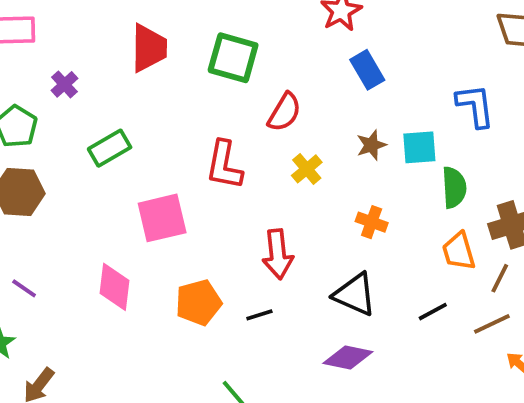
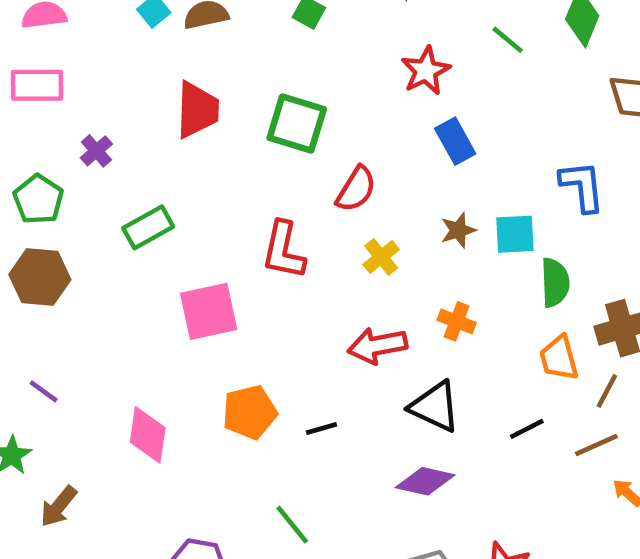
red arrow: (278, 254) -> (377, 346), moved, turned 84
pink diamond: (115, 287) -> (148, 435), moved

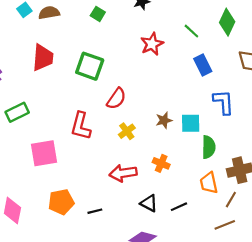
blue rectangle: (455, 141) -> (203, 65), moved
black triangle: (435, 407) -> (149, 203), size x0.7
black line: (527, 429) -> (179, 207), moved

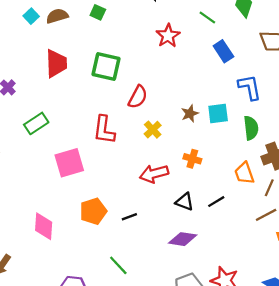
green square: (98, 14) -> (98, 12), moved
green semicircle: (209, 147) -> (251, 128), moved

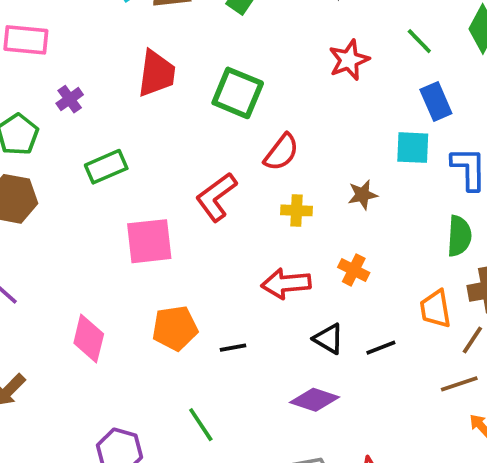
cyan square: (218, 113) -> (413, 148), moved
red L-shape: (104, 130) -> (216, 197), turned 36
yellow cross: (153, 130) -> (297, 210), turned 36

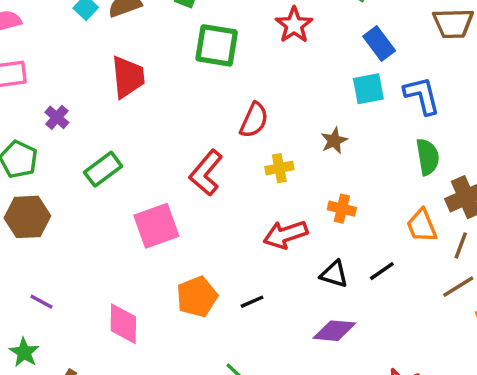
green square: (238, 93) -> (217, 45), moved

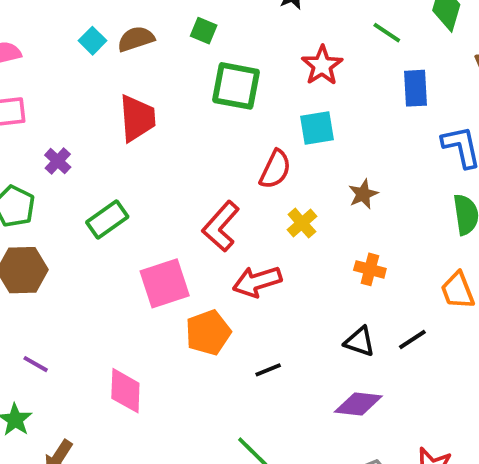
blue rectangle: (379, 44) -> (416, 88), turned 32
cyan square: (368, 89) -> (317, 128), moved
yellow cross: (279, 168) -> (302, 223), turned -32
red arrow: (285, 235) -> (257, 282), moved
orange pentagon: (197, 297) -> (208, 333), moved

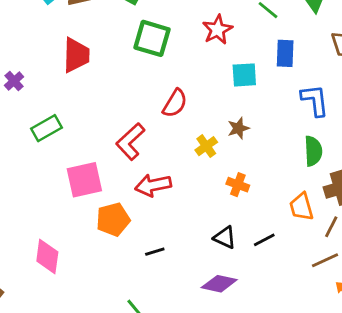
cyan square: (317, 128) -> (244, 75), moved
yellow cross: (302, 223) -> (206, 146), moved

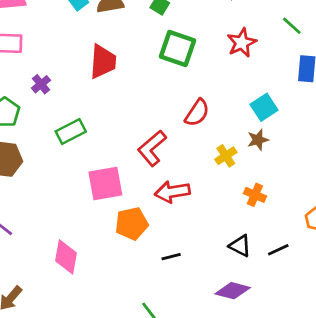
cyan square: (244, 75) -> (264, 107), moved, turned -32

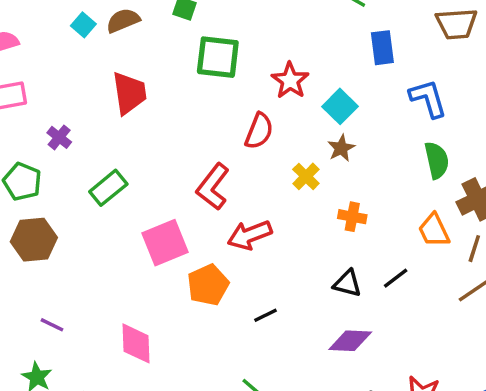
red star: (242, 43) -> (290, 81), moved

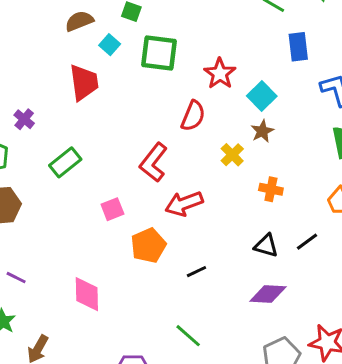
cyan square: (83, 25) -> (110, 45), moved
pink square: (165, 243) -> (112, 209), size x0.6

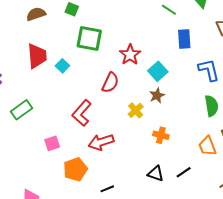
cyan square: (110, 45) -> (62, 66), moved

